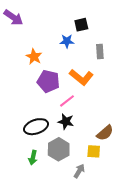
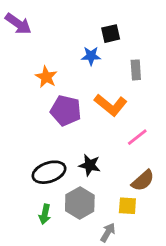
pink line: (67, 101) -> (137, 137), moved

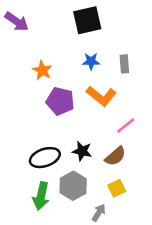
black square: (111, 34) -> (87, 20), moved, size x1.6
blue star: (91, 56) -> (91, 61), moved
brown semicircle: (143, 181) -> (115, 156), moved
yellow square: (127, 206) -> (117, 188), turned -30
green arrow: (45, 214) -> (41, 196), size x1.5

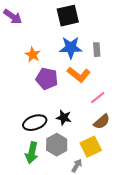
blue star: (91, 61) -> (71, 48), size x1.6
brown semicircle: (115, 156) -> (102, 122), moved
yellow square: (117, 188) -> (91, 147), size x1.5

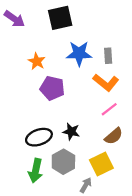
black square: (68, 16) -> (60, 18), moved
orange L-shape: (79, 75) -> (106, 83), moved

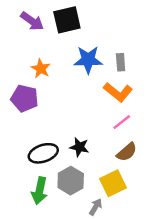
purple arrow: (14, 19) -> (32, 21), moved
purple pentagon: (52, 88) -> (25, 98), moved

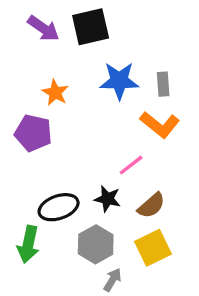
pink line: (122, 122) -> (131, 165), moved
brown semicircle: (127, 152) -> (151, 206), moved
green arrow: (40, 191) -> (28, 244), moved
gray arrow: (96, 207) -> (113, 280), moved

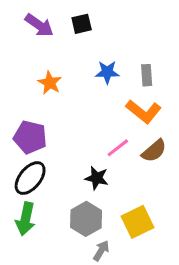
black square: (91, 27) -> (82, 24), size x0.6
blue star: (119, 81) -> (107, 72), size x0.7
purple pentagon: (33, 133) -> (30, 137), moved
brown semicircle: (151, 206) -> (154, 151), moved
black ellipse: (59, 207) -> (30, 178), moved, turned -32

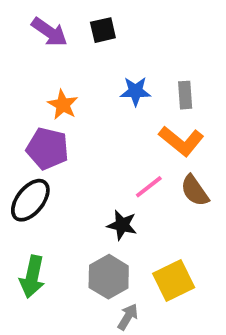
purple pentagon: (30, 137) -> (47, 149), moved
brown semicircle: (154, 151) -> (195, 191), turned 96
black ellipse: (30, 178) -> (30, 200), moved

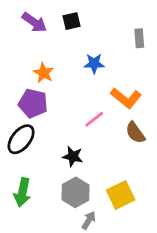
gray rectangle: (185, 95) -> (139, 38), moved
pink line: (149, 187) -> (94, 119), moved
black star: (122, 225) -> (73, 156), moved

